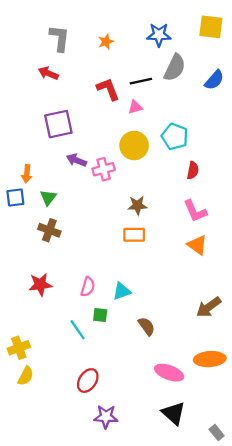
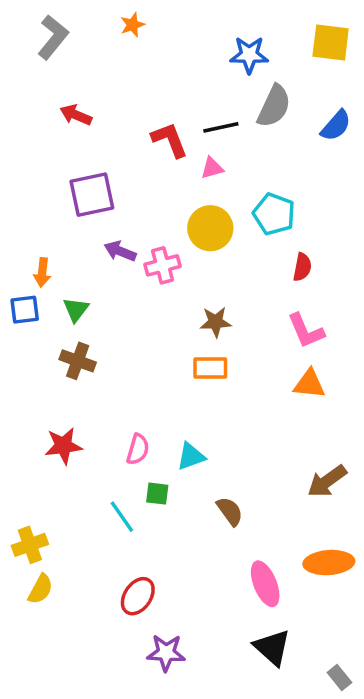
gray L-shape: (60, 38) -> (53, 37), moved, turned 32
orange star: (106, 42) -> (132, 25), moved
orange triangle: (197, 245) -> (309, 384), turned -30
pink ellipse: (169, 373) -> (265, 584), turned 48

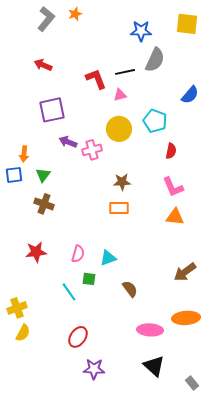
gray L-shape: (53, 37) -> (46, 19), moved
blue semicircle: (336, 126) -> (190, 95), moved
pink ellipse: (265, 584) -> (150, 330), turned -65

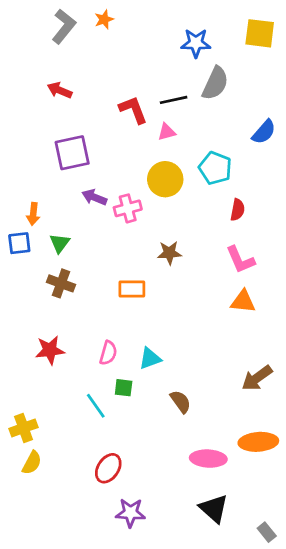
orange rectangle: (119, 208) -> (132, 289), moved

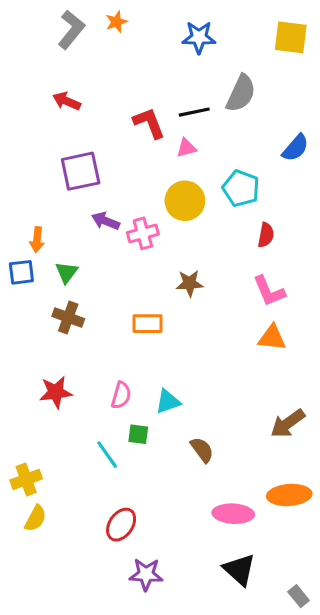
blue star: (196, 43) -> (199, 37), moved

